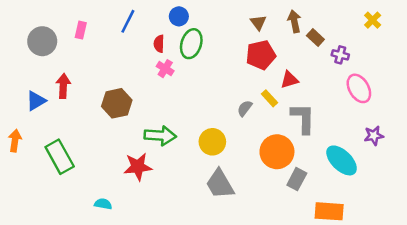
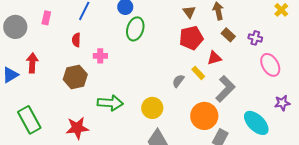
brown rectangle: (315, 37) -> (228, 35), moved
red semicircle: (159, 44) -> (76, 40), moved
pink cross: (165, 69) -> (100, 56), moved, turned -32
gray L-shape: (303, 118) -> (225, 89), turned 44
red star: (138, 167) -> (77, 128), moved

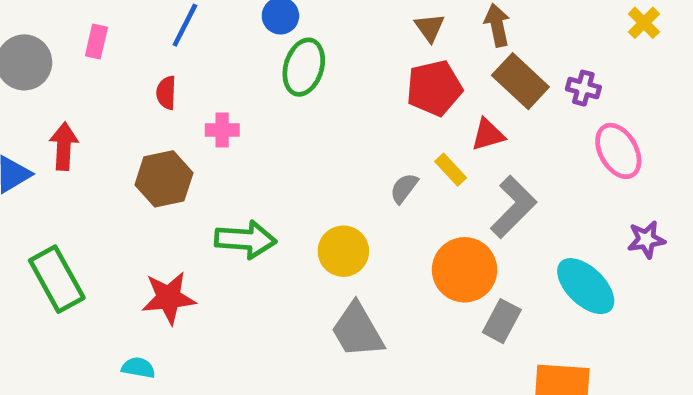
brown rectangle: (228, 35) -> (520, 81), size x1.6

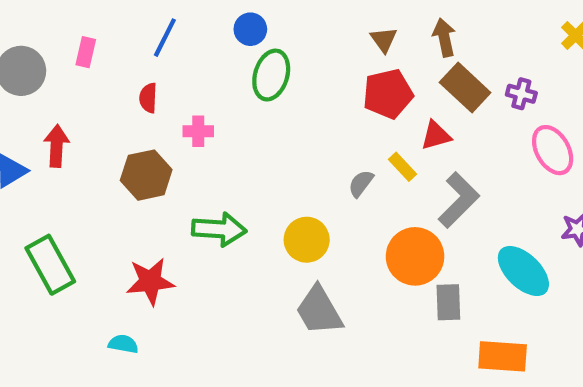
gray rectangle: (502, 321) -> (448, 302), turned -30

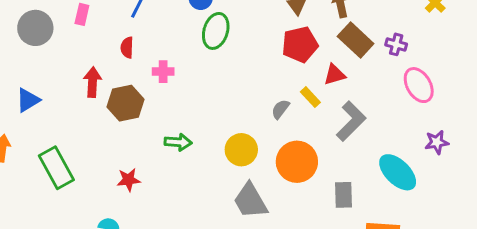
red arrow: (57, 146) -> (92, 82), moved
green arrow: (219, 229) -> (178, 142), size x0.7
orange circle: (415, 256) -> (297, 162), moved
red star: (150, 281) -> (129, 180), size x0.7

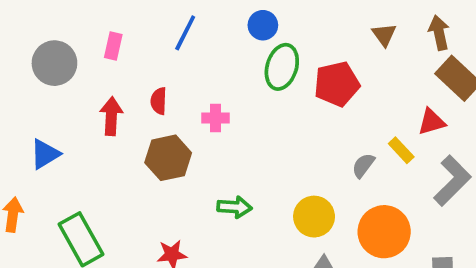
red pentagon: (300, 44) -> (337, 84), moved
red semicircle: (127, 47) -> (159, 101), moved
red arrow: (92, 82) -> (111, 116), moved

